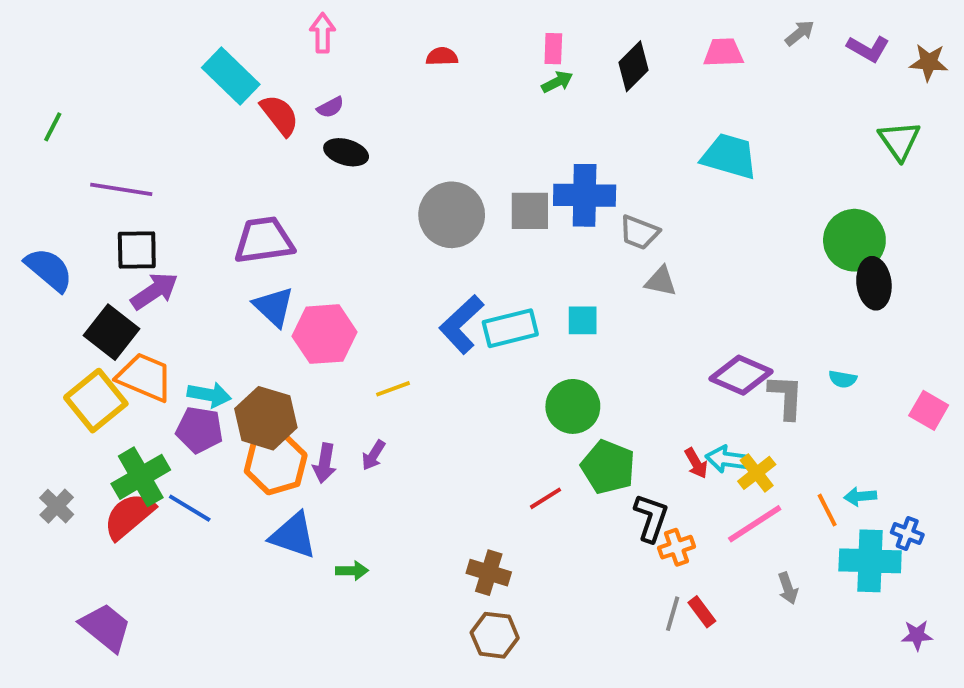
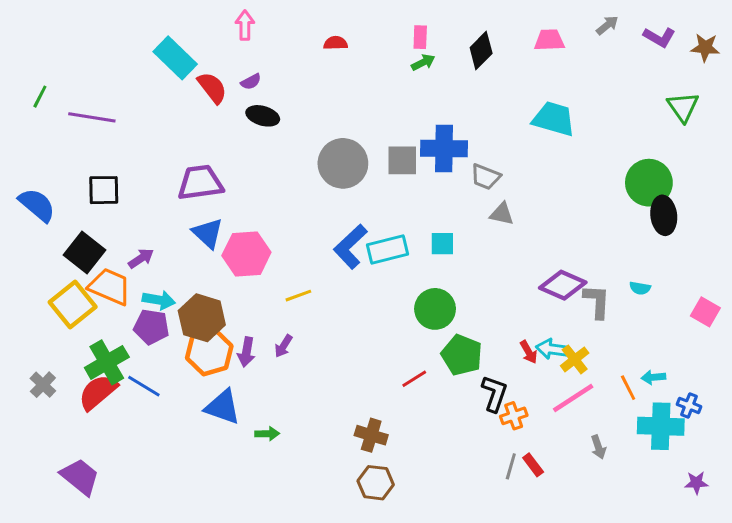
purple line: (121, 189) -> (92, 117), moved
purple arrow: (154, 291) -> (141, 258), moved, size x0.7

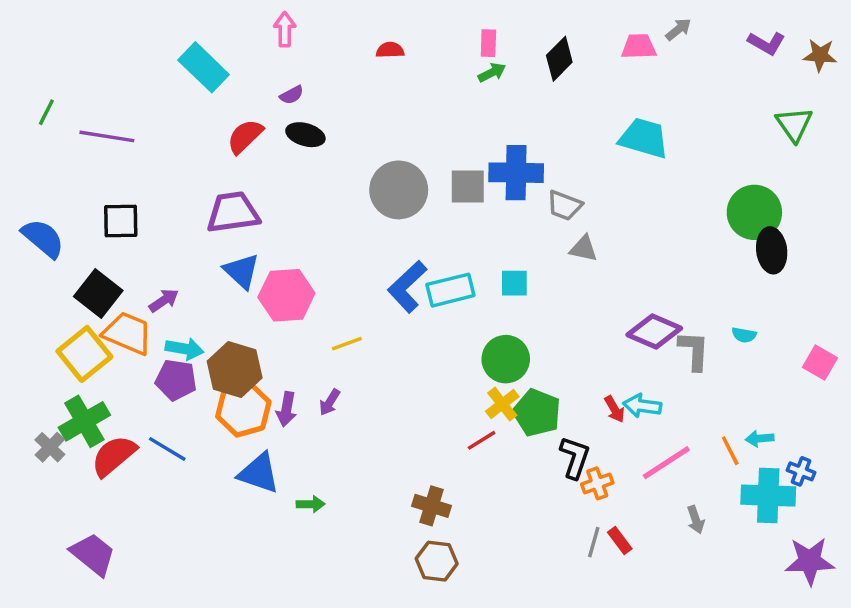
gray arrow: (607, 25) -> (678, 29), moved
red semicircle: (212, 88) -> (245, 136), moved, turned -96
yellow cross: (575, 359) -> (502, 404), moved
green cross: (107, 362) -> (84, 421), moved
purple star: (696, 483) -> (810, 561), size x1.8

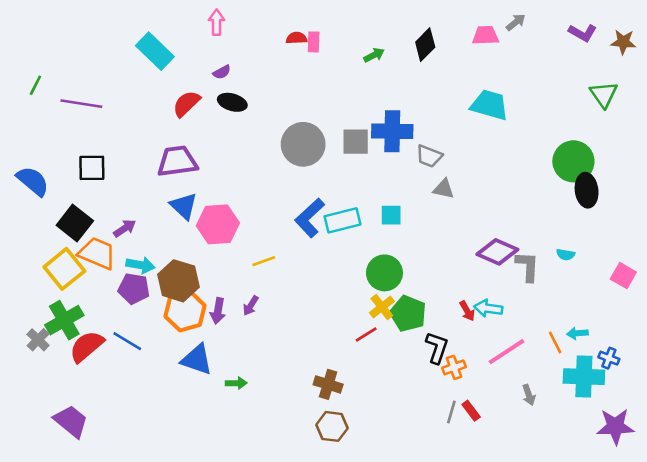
pink rectangle: (488, 43) -> (314, 42), moved

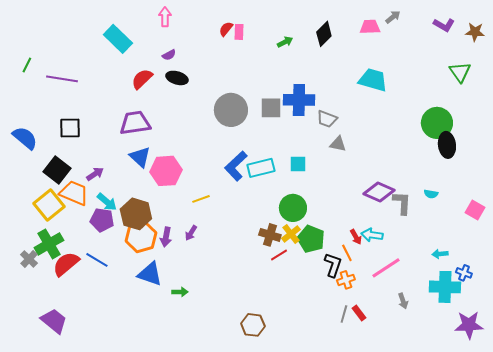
red semicircle: (297, 38) -> (226, 29), turned -49
cyan arrow: (140, 265) -> (107, 202), turned 30
orange line: (555, 342) -> (347, 253), moved
brown cross: (328, 384) -> (270, 235), moved

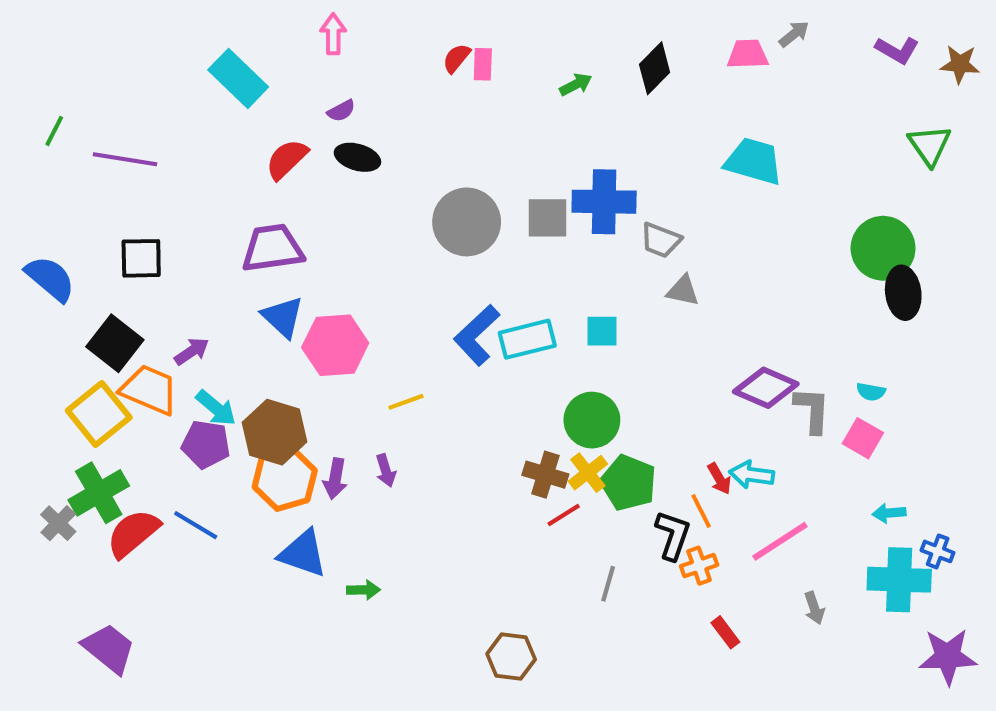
pink square: (475, 210) -> (863, 438), moved
purple arrow: (191, 233) -> (386, 471), turned -49
gray line: (344, 314) -> (608, 584), moved

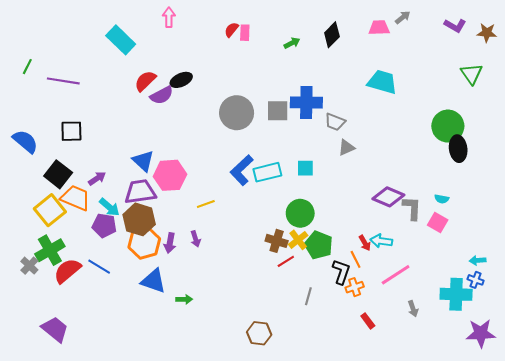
purple semicircle: (341, 111) -> (162, 95), moved, size x1.6
black ellipse: (357, 157) -> (181, 80), turned -40
purple trapezoid: (273, 248) -> (140, 192), moved
gray triangle: (683, 291) -> (346, 148), turned -36
cyan arrow: (889, 513) -> (478, 260), moved

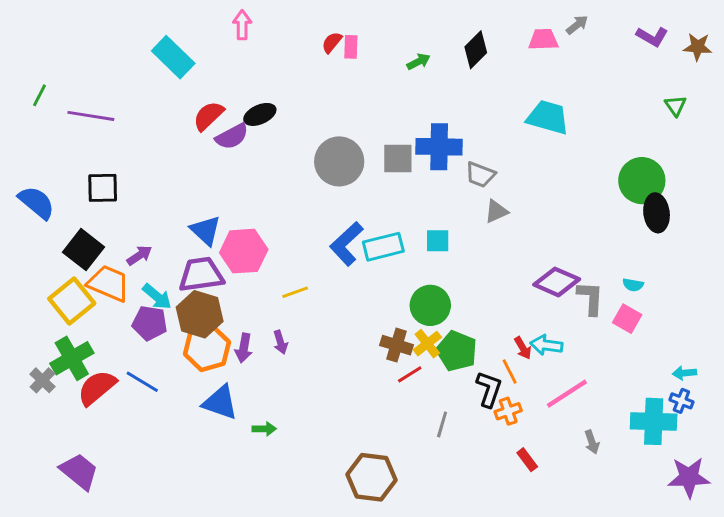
green triangle: (471, 74) -> (676, 106), size x0.7
brown hexagon: (259, 333) -> (372, 477), size x1.4

